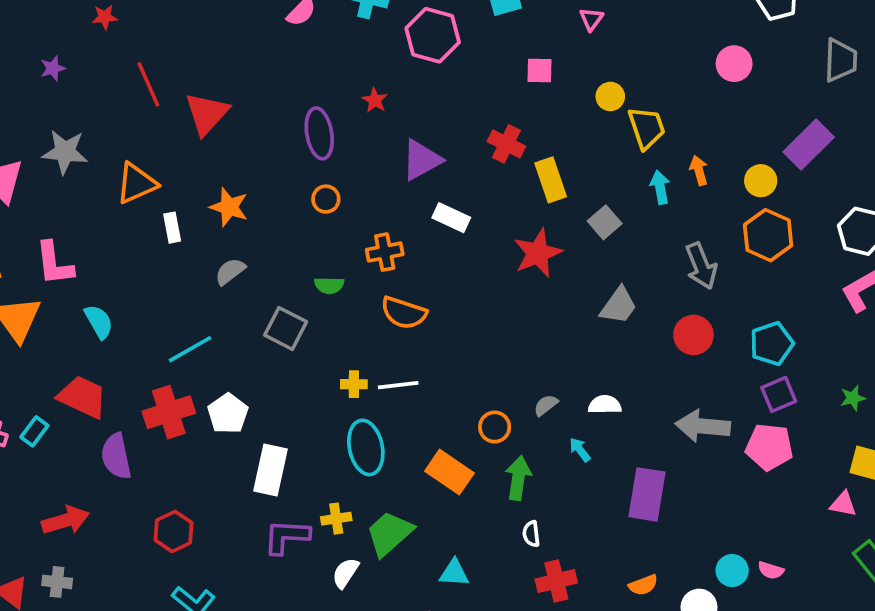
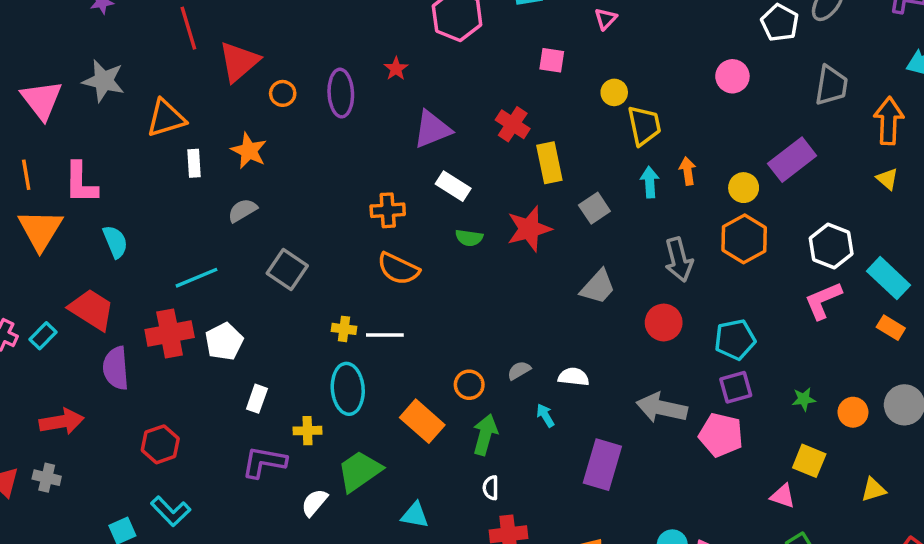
orange circle: (326, 199) -> (283, 93), moved
green semicircle: (329, 285) -> (469, 238), moved
white rectangle: (270, 470) -> (257, 399), size x0.6
yellow cross: (336, 519) -> (307, 431), moved

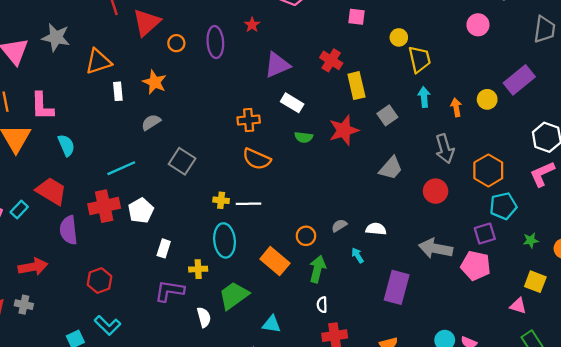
orange arrow: (688, 171) -> (456, 107), moved
orange hexagon: (744, 239) -> (488, 170), moved
cyan pentagon: (735, 339) -> (503, 206), moved
white semicircle: (314, 503) -> (204, 317), turned 126

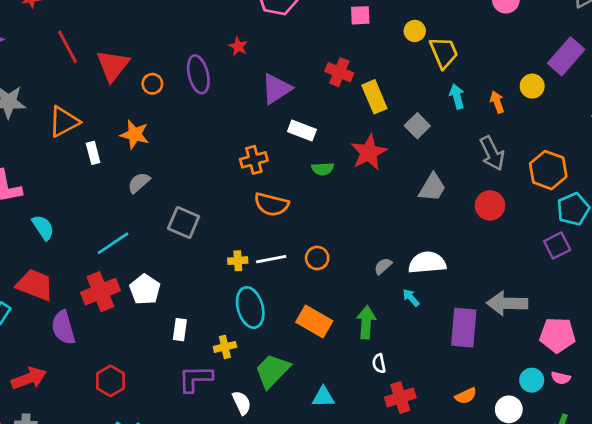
white semicircle: (376, 229) -> (427, 263), size x1.5
orange circle: (306, 236) -> (317, 258), moved
gray arrow: (436, 248) -> (507, 303), moved
pink pentagon: (476, 266) -> (557, 335), moved

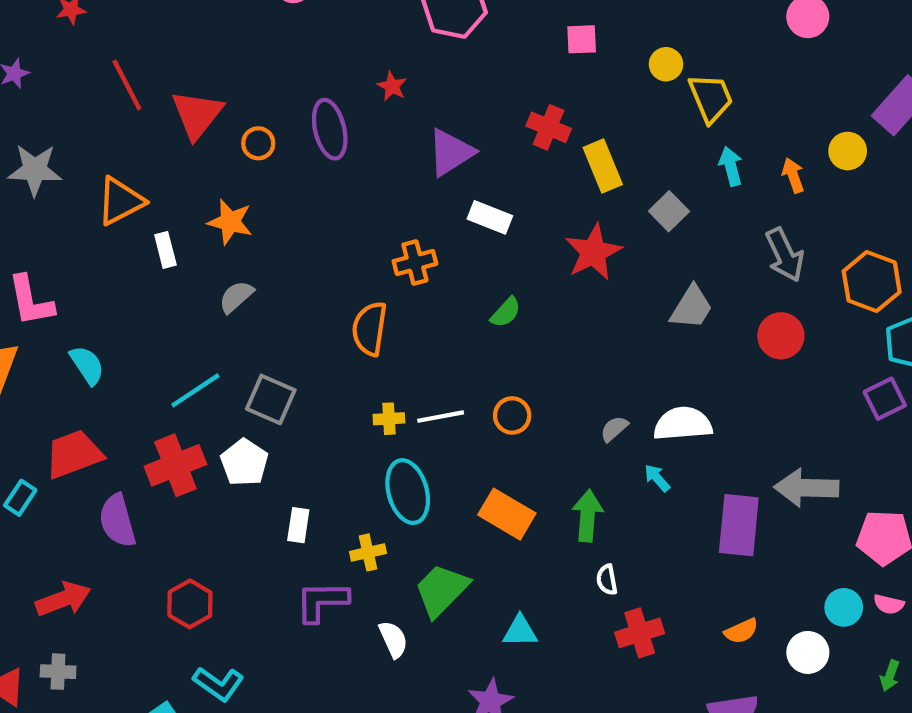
green semicircle: (323, 169) -> (506, 312), moved, turned -45
orange semicircle: (271, 204) -> (370, 329), moved, turned 84
gray square: (184, 223) -> (271, 399), moved
red trapezoid: (35, 285) -> (74, 454), turned -42

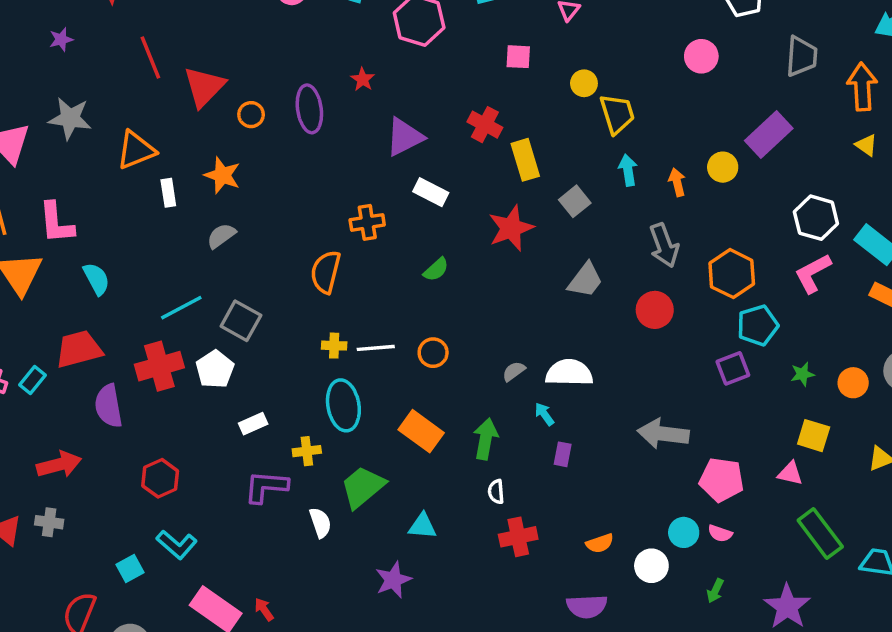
white rectangle: (298, 525) -> (253, 424), turned 52
purple rectangle: (739, 525) -> (563, 454), moved, size x0.5

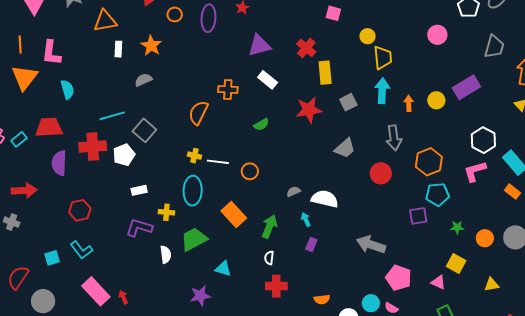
cyan arrow: (628, 170) -> (382, 91), size x1.4

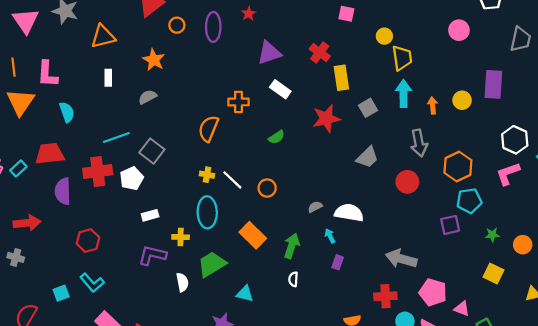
white rectangle: (118, 49) -> (108, 78), moved
purple rectangle: (466, 87) -> (493, 84), turned -52
white line: (218, 162) -> (232, 180), turned 40
pink triangle: (438, 282) -> (462, 309), moved
red cross: (276, 286) -> (385, 296), moved

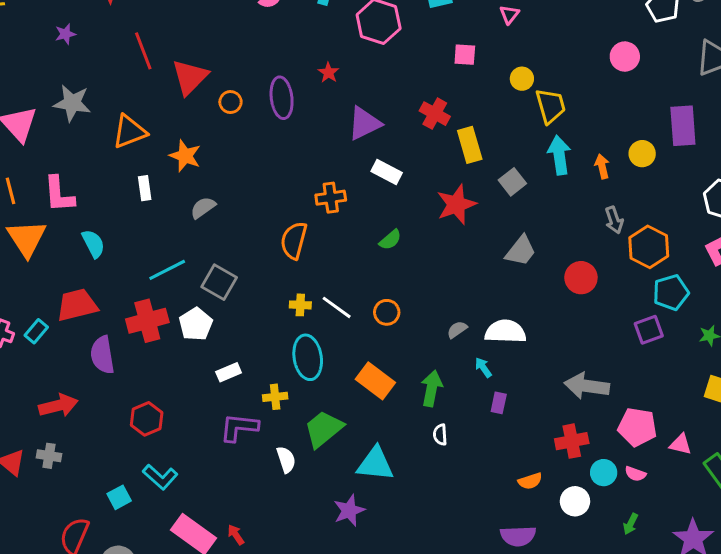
orange star: (154, 60) -> (185, 156), moved
gray arrow: (419, 143) -> (614, 220), moved, size x0.7
cyan triangle: (245, 294) -> (375, 464), size x1.5

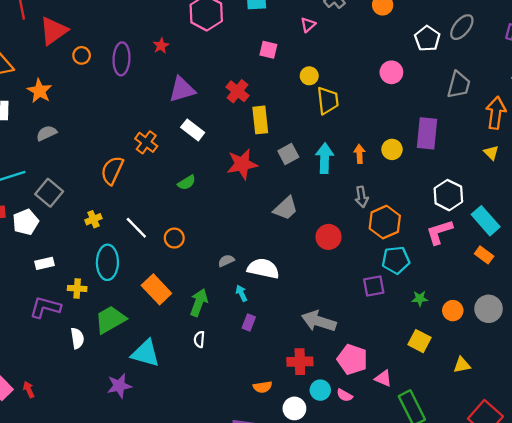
cyan arrow: (559, 155) -> (325, 158), moved
orange cross: (331, 198) -> (146, 142), turned 35
yellow cross: (300, 305) -> (93, 219), moved, turned -35

